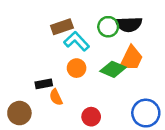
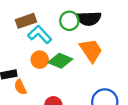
orange trapezoid: (131, 58) -> (91, 50), turned -60
green diamond: (113, 69) -> (60, 61), moved

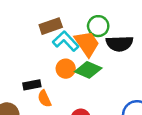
black semicircle: (89, 19) -> (119, 44), moved
orange trapezoid: (91, 50) -> (87, 44), moved

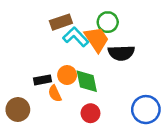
black semicircle: (119, 44) -> (121, 53), moved
orange circle: (66, 69) -> (67, 75), moved
green diamond: (88, 70) -> (87, 81), moved, turned 55

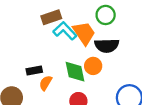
green circle: (108, 22) -> (106, 15), moved
orange circle: (67, 75) -> (93, 66), moved
orange semicircle: (55, 94) -> (46, 83), turned 56

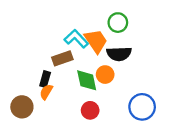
brown rectangle: (51, 17) -> (62, 58), moved
black rectangle: (34, 70) -> (45, 79), turned -63
orange semicircle: (46, 83) -> (46, 92), moved

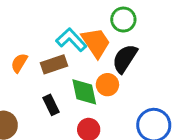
black semicircle: (119, 54) -> (125, 59), turned 125
black rectangle: (45, 79) -> (51, 105), moved, turned -42
orange semicircle: (46, 92) -> (19, 63), moved

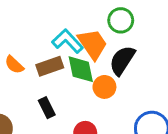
orange semicircle: (19, 63) -> (14, 65), turned -78
green diamond: (84, 92) -> (81, 69), moved

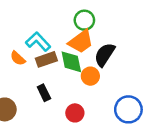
green circle: (121, 20) -> (84, 20), moved
cyan L-shape: (67, 41) -> (38, 42), moved
orange trapezoid: (93, 44) -> (81, 42), turned 88

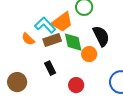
orange trapezoid: (81, 42) -> (62, 22), moved
black semicircle: (105, 55) -> (101, 36), turned 120

